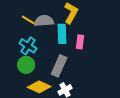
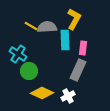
cyan cross: (28, 46) -> (18, 54), moved
gray rectangle: (59, 66) -> (78, 70), moved

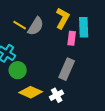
gray semicircle: (47, 27) -> (36, 26), turned 126
cyan rectangle: (65, 40) -> (84, 27), moved
pink rectangle: (83, 48) -> (72, 38), moved

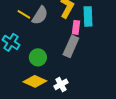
gray rectangle: (67, 69) -> (71, 46), moved
green circle: (18, 70) -> (38, 57), moved

